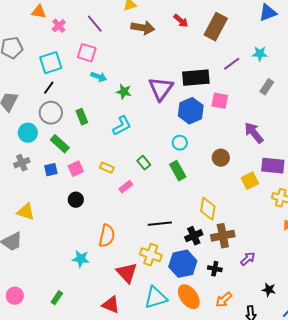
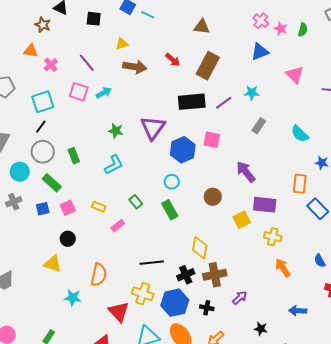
cyan arrow: (99, 77) -> (104, 93), moved, turned -49
black rectangle: (196, 78) -> (192, 102), moved
yellow triangle: (26, 212) -> (53, 264), moved

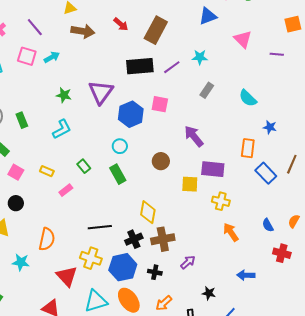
pink square: (68, 208) -> (16, 172), turned -35
yellow square: (242, 220) -> (190, 184), turned 30

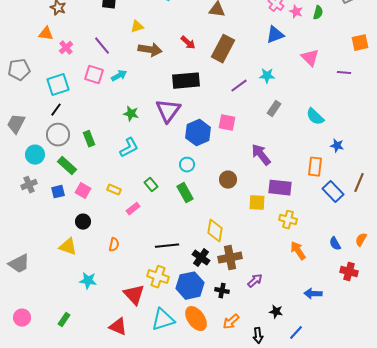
black rectangle: (140, 66) -> (186, 81), moved
orange semicircle: (47, 239) -> (114, 245), moved, size x0.6
black cross: (134, 239) -> (201, 258), turned -30

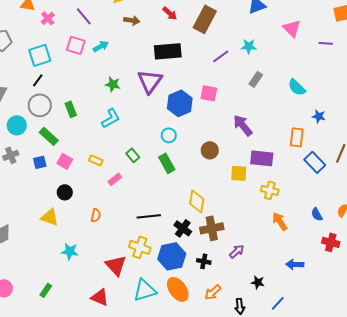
brown arrow: (150, 50) -> (132, 20), size x0.7

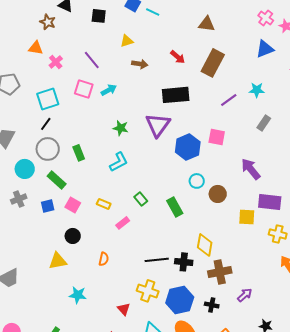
cyan circle: (169, 135) -> (197, 181), moved
yellow triangle: (50, 217) -> (58, 261), turned -30
black cross: (183, 228) -> (184, 262), moved, turned -30
red triangle: (116, 265) -> (124, 309), size x0.6

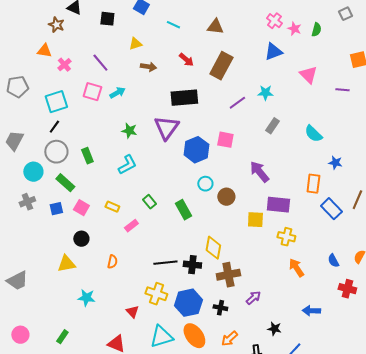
cyan line: (153, 12) -> (173, 25), moved

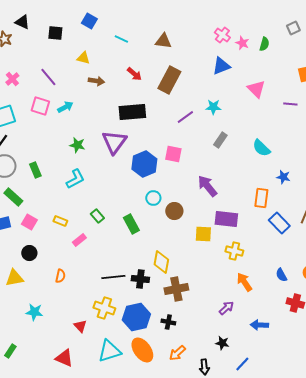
yellow triangle: (135, 44) -> (83, 58), turned 32
purple arrow: (253, 298) -> (226, 308), moved

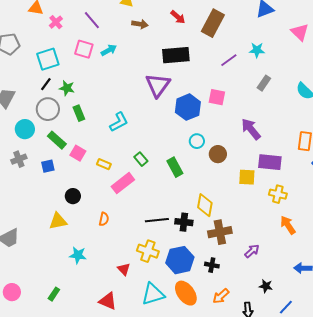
green star: (77, 145) -> (67, 88), moved
pink square: (29, 222) -> (78, 153), moved
pink rectangle: (79, 240) -> (123, 183), size x1.6
purple arrow: (226, 308) -> (252, 251), moved

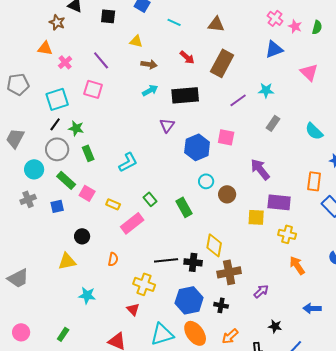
cyan arrow: (109, 50) -> (150, 90), moved
purple triangle: (158, 85) -> (167, 125), size x0.6
yellow cross: (148, 251) -> (144, 284), moved

